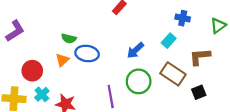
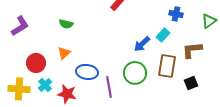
green semicircle: (69, 38) -> (66, 24), moved
blue arrow: (135, 50) -> (142, 44), moved
blue ellipse: (87, 53) -> (87, 72), moved
brown rectangle: (173, 74) -> (167, 66), turned 65

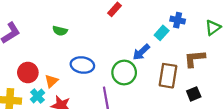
cyan rectangle: (163, 35) -> (162, 33), moved
orange triangle: (64, 53) -> (51, 81), moved
blue ellipse: (87, 72) -> (82, 65), moved
green circle: (135, 73) -> (124, 73), moved

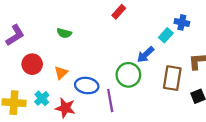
blue ellipse: (82, 65) -> (87, 86), moved
red circle: (28, 73) -> (32, 64), moved
orange triangle: (51, 81) -> (61, 73), moved

